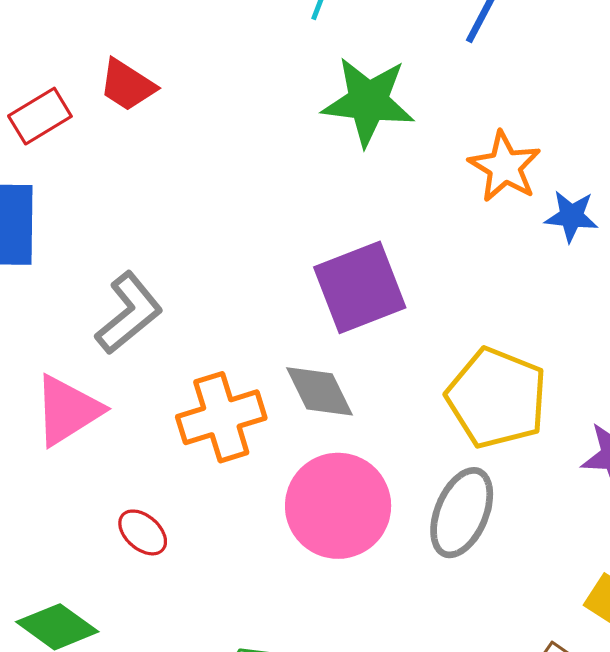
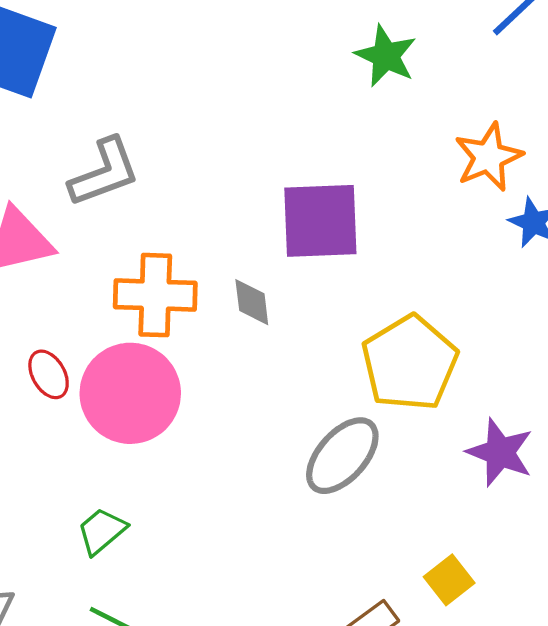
green star: (368, 101) -> (386, 56), size x0.7
gray diamond: (320, 391) -> (252, 302), size x0.7
pink circle: (338, 506) -> (130, 393), moved

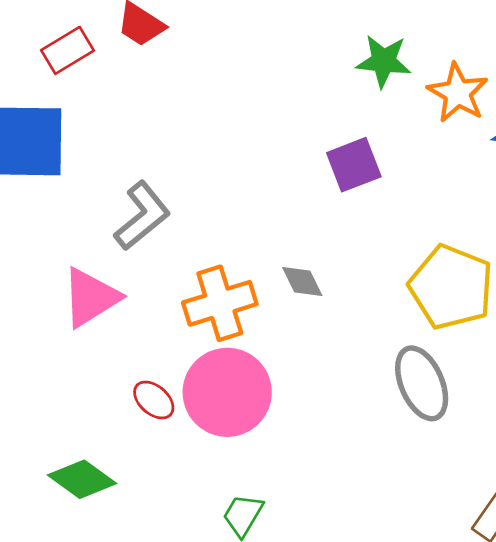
green star: (386, 56) -> (384, 61), moved
purple square: (320, 221) -> (354, 165), moved, size x0.7
gray ellipse: (342, 456) -> (422, 383), turned -46

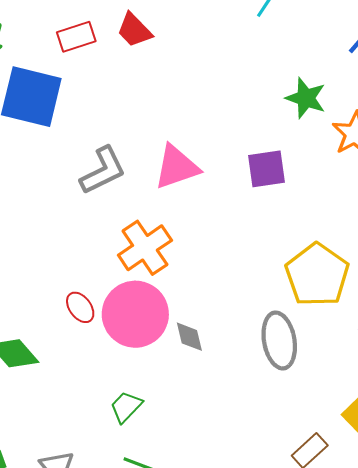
gray diamond: (302, 282) -> (189, 337), moved
pink triangle: (91, 297) -> (177, 167), moved
orange cross: (220, 303) -> (145, 248), turned -30

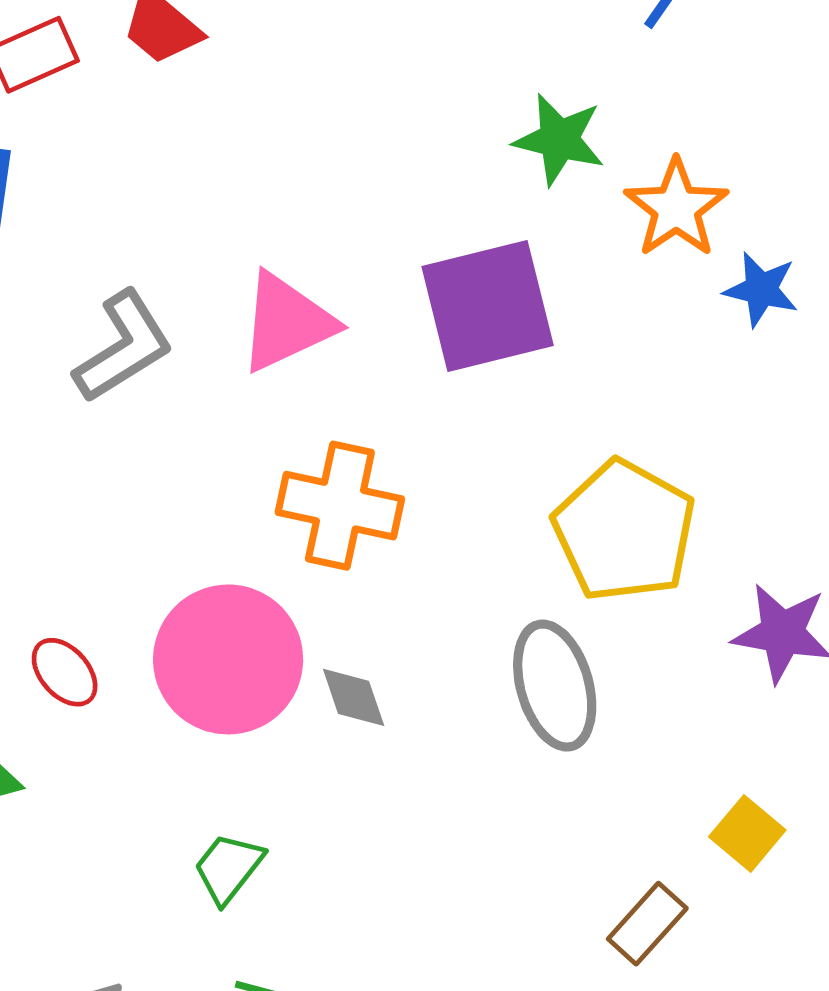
purple square: (267, 169) -> (488, 306), size x1.5
orange cross: (145, 248) -> (340, 506), moved, turned -38
red ellipse: (80, 307) -> (65, 672), moved

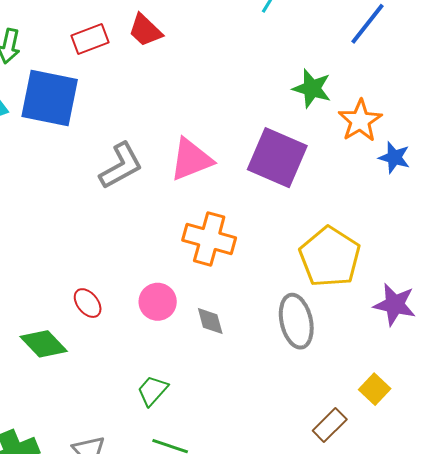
purple square: (488, 306) -> (277, 158), turned 34
pink circle: (228, 659) -> (158, 302), size x0.6

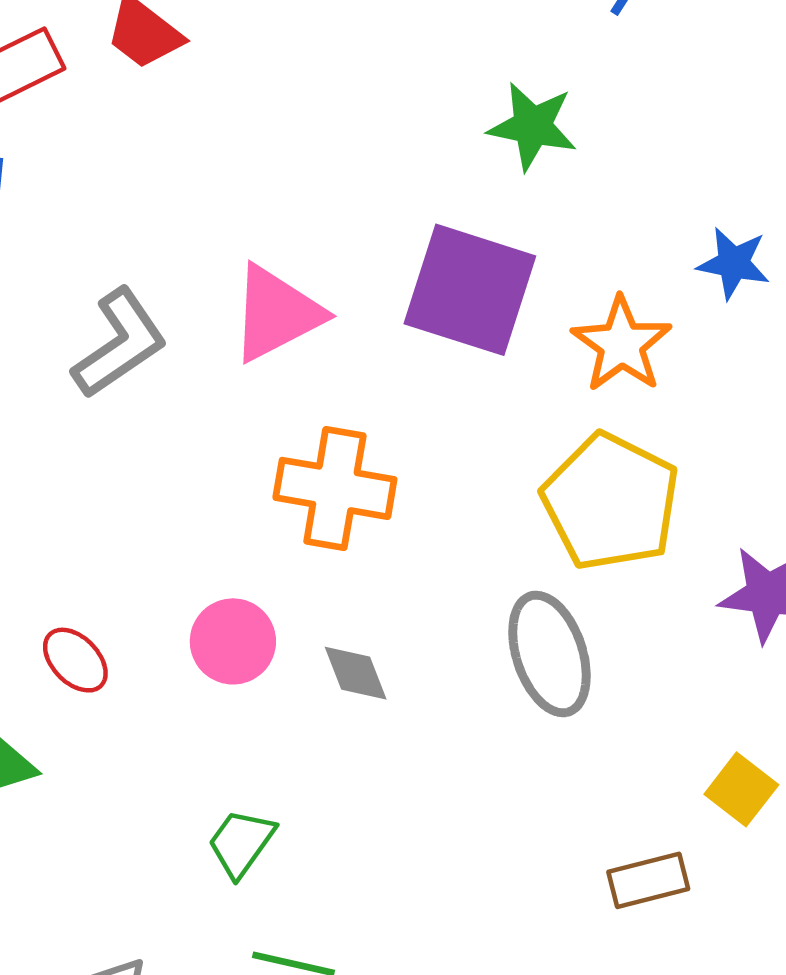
orange star: (360, 121) -> (622, 344), moved
brown rectangle: (330, 425) -> (648, 880), turned 36

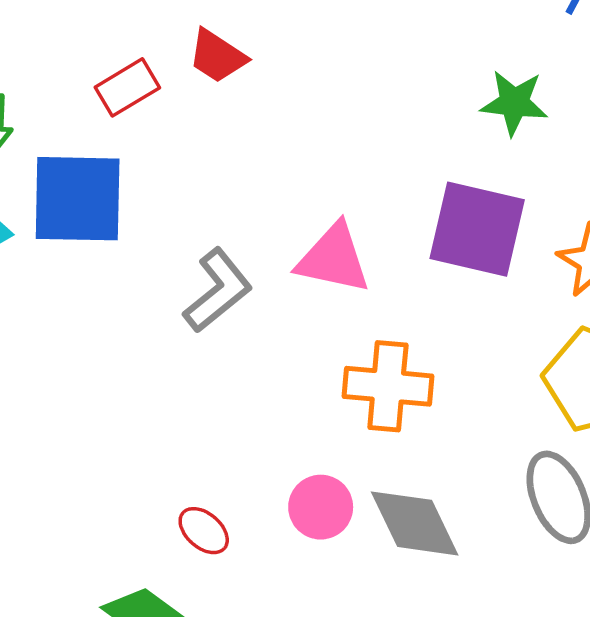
pink triangle: (276, 313) -> (333, 259), turned 44
gray diamond: (356, 673) -> (415, 523), size x1.8

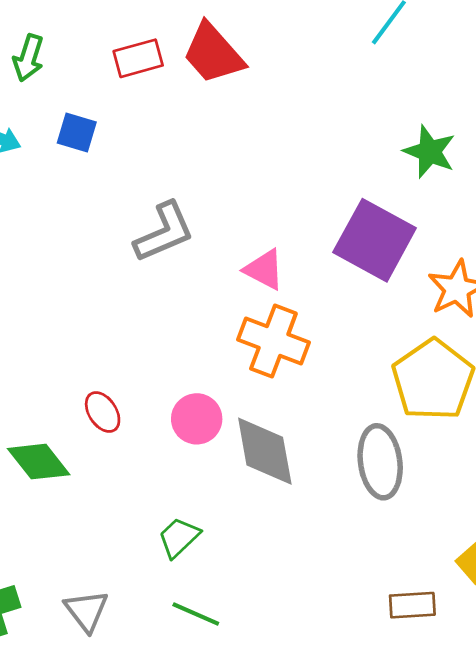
red trapezoid: (217, 56) -> (213, 53), size x1.4
blue square: (78, 199) -> (77, 133), size x0.5
pink triangle: (333, 259) -> (264, 269), moved, size x0.7

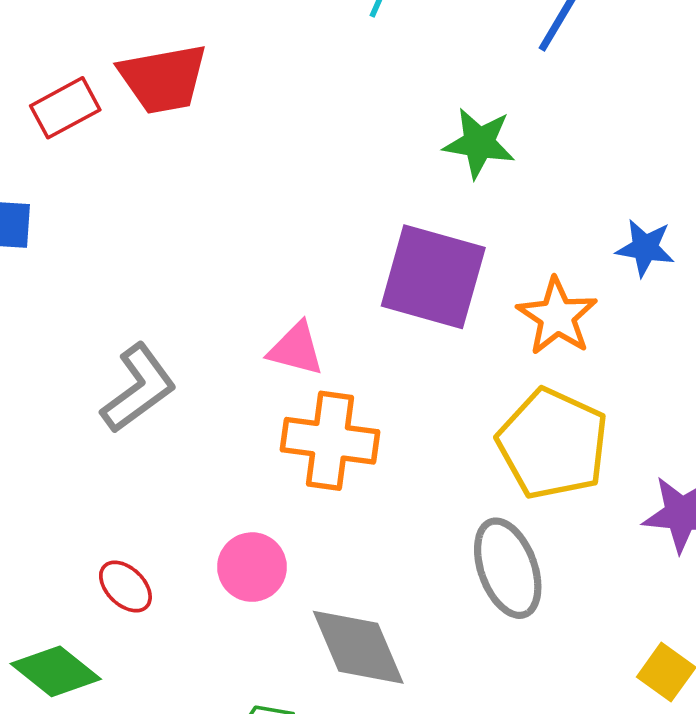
red trapezoid: (213, 53) -> (163, 79), turned -46
gray L-shape: (164, 232) -> (139, 388), moved
gray diamond: (265, 451) -> (358, 647), moved

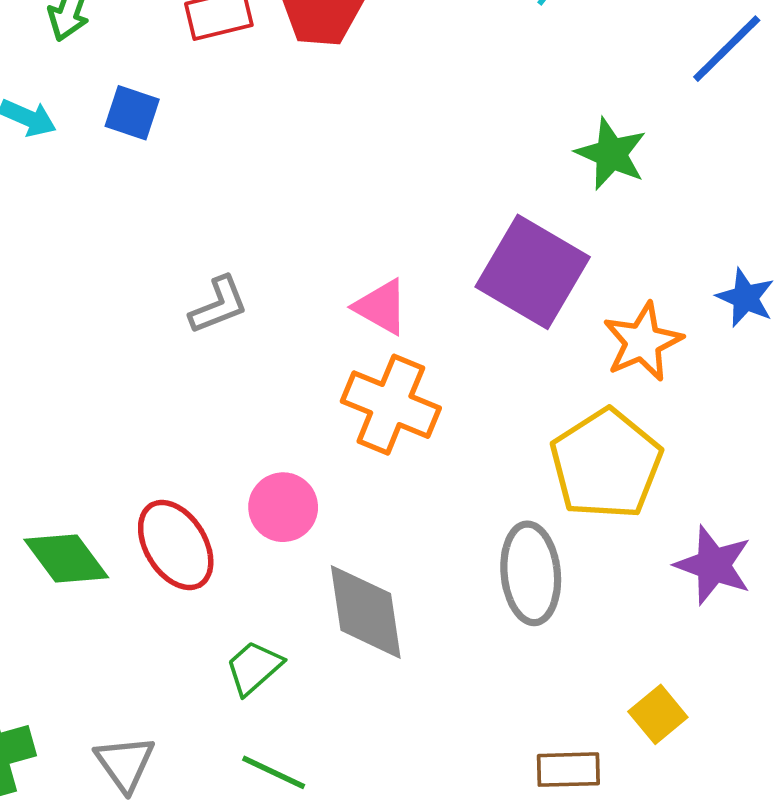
gray L-shape: (139, 388) -> (219, 305), size x0.7
red ellipse: (125, 587) -> (176, 545), moved, size x1.6

